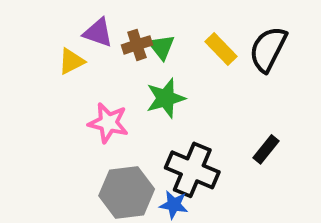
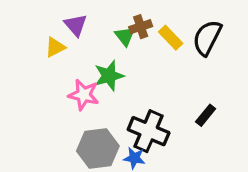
purple triangle: (98, 33) -> (76, 25), turned 30
brown cross: (137, 45) -> (141, 27), moved
green star: (166, 98) -> (109, 76), moved

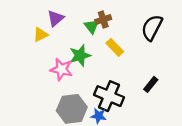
purple triangle: (76, 25) -> (56, 18), turned 30
yellow rectangle: (171, 38) -> (115, 47), moved

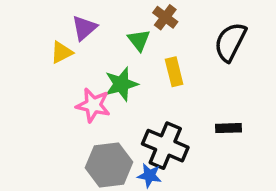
brown cross: (103, 19) -> (165, 17), moved, turned -35
yellow rectangle: (115, 47) -> (174, 72), turned 30
black rectangle: (151, 84) -> (229, 128), turned 49

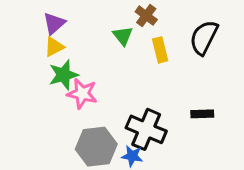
purple triangle: (84, 28) -> (54, 23), moved
yellow rectangle: (174, 72) -> (160, 50), moved
green star: (121, 84) -> (64, 75), moved

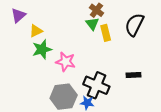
purple triangle: (54, 23) -> (18, 15), moved
green triangle: (123, 36) -> (92, 24), moved
pink star: (82, 94) -> (66, 62), moved

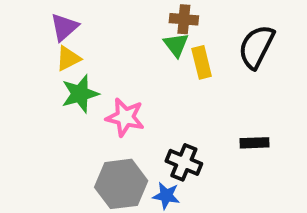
brown cross: (96, 10) -> (184, 19), turned -32
purple triangle: (18, 15) -> (64, 27), moved
black cross: (96, 85) -> (184, 162), size x0.7

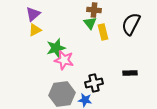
green star: (80, 94) -> (56, 48), moved
black cross: (184, 162) -> (94, 83), turned -36

